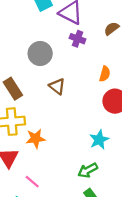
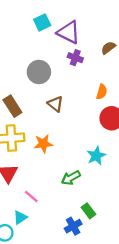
orange star: (36, 139) -> (43, 144), moved
green arrow: (88, 170) -> (71, 178), moved

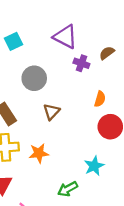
cyan square: (42, 22) -> (13, 41), moved
purple cross: (75, 58) -> (81, 63), moved
brown triangle: (55, 104) -> (51, 112), turned 35

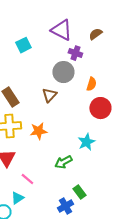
cyan square: (13, 41) -> (23, 45), moved
brown semicircle: (107, 53) -> (95, 34), moved
gray circle: (34, 78) -> (63, 72), moved

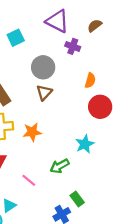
gray circle: (63, 72) -> (43, 67), moved
pink line: (27, 179) -> (29, 180), moved

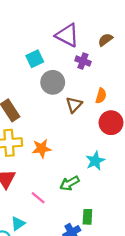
cyan square: (16, 38) -> (35, 59), moved
brown triangle: (44, 93) -> (74, 105), moved
green rectangle: (77, 199) -> (87, 217), turned 40

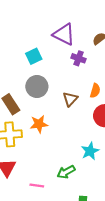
gray circle: (53, 82) -> (37, 86), moved
orange star: (41, 148) -> (39, 124), moved
pink line: (38, 198) -> (37, 185), turned -32

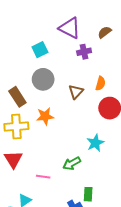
purple cross: (79, 58) -> (84, 52), turned -32

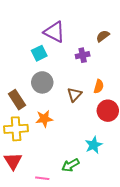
purple triangle: (70, 28) -> (54, 32), moved

